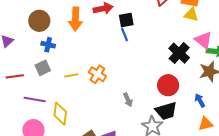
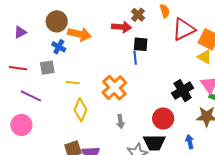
orange arrow: (75, 19) -> (79, 34), moved, turned -95
orange cross: (97, 74) -> (114, 88), moved, size x1.4
yellow diamond: (60, 114) -> (81, 110), moved

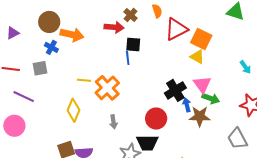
yellow line: (73, 83) -> (84, 80), moved
blue arrow: (190, 142) -> (187, 105), moved

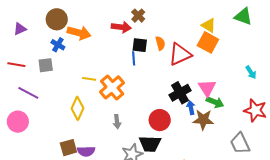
orange semicircle: (157, 11) -> (160, 43), moved
red triangle: (176, 29) -> (180, 54), moved
yellow triangle: (197, 57) -> (209, 25), moved

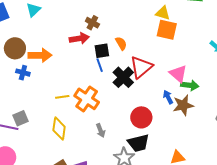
red triangle: (180, 54) -> (141, 67), moved
gray square: (46, 65) -> (21, 118), moved
black cross: (180, 93) -> (123, 77), moved

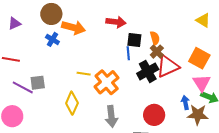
brown cross: (92, 23) -> (157, 52), moved
orange square: (167, 30) -> (199, 58), moved
gray arrow: (101, 131) -> (111, 116), size x1.5

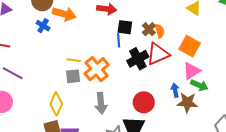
orange semicircle: (155, 38) -> (160, 31), moved
brown cross: (157, 52) -> (149, 29), moved
gray square: (38, 83) -> (73, 76), moved
pink triangle: (202, 83) -> (192, 71), turned 30
yellow diamond: (72, 103) -> (56, 104), moved

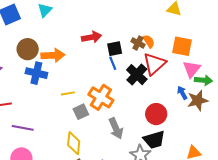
blue cross: (43, 26) -> (36, 73), size x1.5
yellow line: (74, 60) -> (68, 93), moved

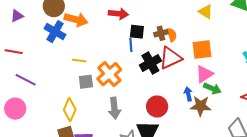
brown cross: (138, 43) -> (161, 33), turned 32
orange square: (182, 46) -> (202, 50), turned -35

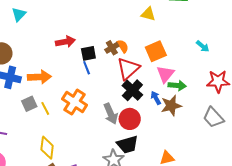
orange arrow: (76, 20) -> (39, 77), moved
yellow line: (79, 60) -> (45, 108), moved, turned 72
black cross: (150, 63) -> (132, 90), moved
gray square: (86, 82) -> (29, 104), moved
gray arrow: (114, 108) -> (111, 114), moved

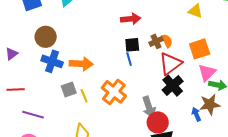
red arrow: (65, 42) -> (131, 19), moved
blue arrow: (156, 98) -> (196, 114), moved
red circle: (130, 119) -> (158, 122), moved

